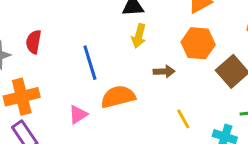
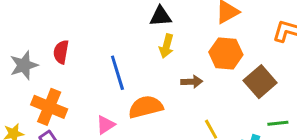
orange cross: (22, 97) -> (49, 107), turned 36

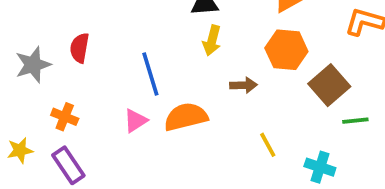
orange cross: (49, 107) -> (65, 117), size x0.6
green line: (278, 123) -> (355, 121), moved
pink triangle: (106, 125) -> (135, 121), moved

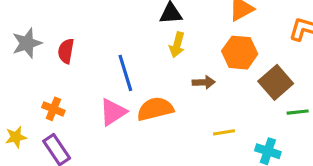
gray star: (33, 65) -> (27, 43), moved
pink triangle: (135, 121) -> (113, 112), size x1.4
yellow line: (268, 145) -> (224, 132), turned -70

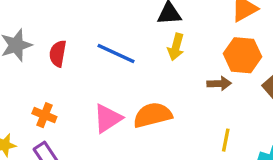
blue line: (125, 73) -> (116, 54), moved, turned -48
brown arrow: (204, 82) -> (219, 83), moved
yellow line: (224, 132) -> (226, 140), turned -70

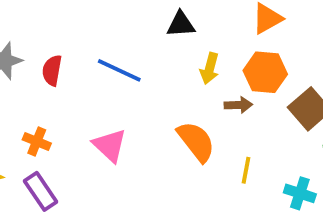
yellow arrow: (176, 47) -> (210, 68), moved
orange semicircle: (153, 115) -> (196, 141), moved, turned 66
pink triangle: (108, 118) -> (110, 145), turned -44

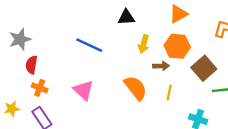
red semicircle: (52, 70) -> (31, 65), moved
yellow line: (246, 170) -> (169, 93), moved

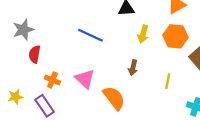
brown arrow: (161, 66) -> (133, 68), moved, turned 104
orange cross: (40, 88) -> (52, 80), moved
orange semicircle: (136, 88) -> (114, 98), moved

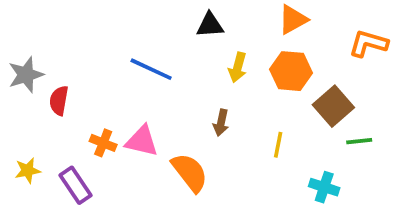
gray star: (23, 30) -> (26, 75), moved
pink triangle: (85, 79) -> (142, 141), turned -30
orange cross: (52, 80) -> (103, 143), moved

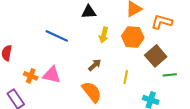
orange L-shape: (368, 43) -> (162, 22), moved
brown arrow: (221, 123) -> (95, 65), turned -144
orange semicircle: (190, 172) -> (92, 92), moved

